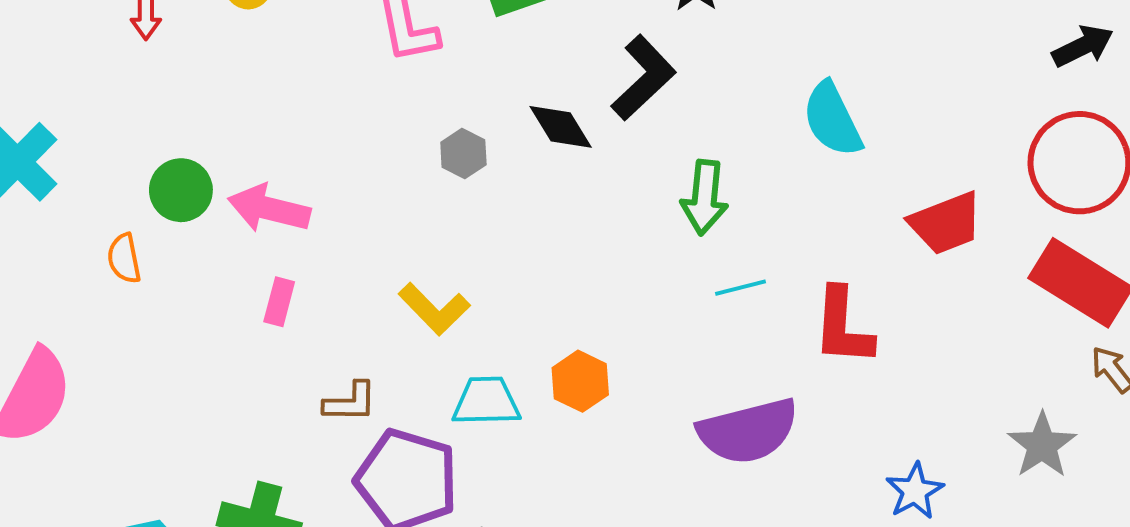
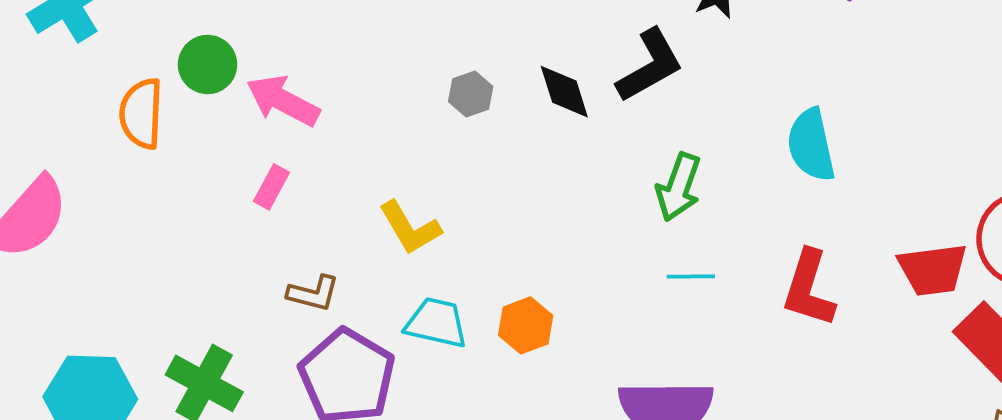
red trapezoid: (946, 223) -> (933, 270), moved
orange semicircle: (124, 258) -> (141, 114), size x1.5
red L-shape: (843, 327) -> (809, 289), moved

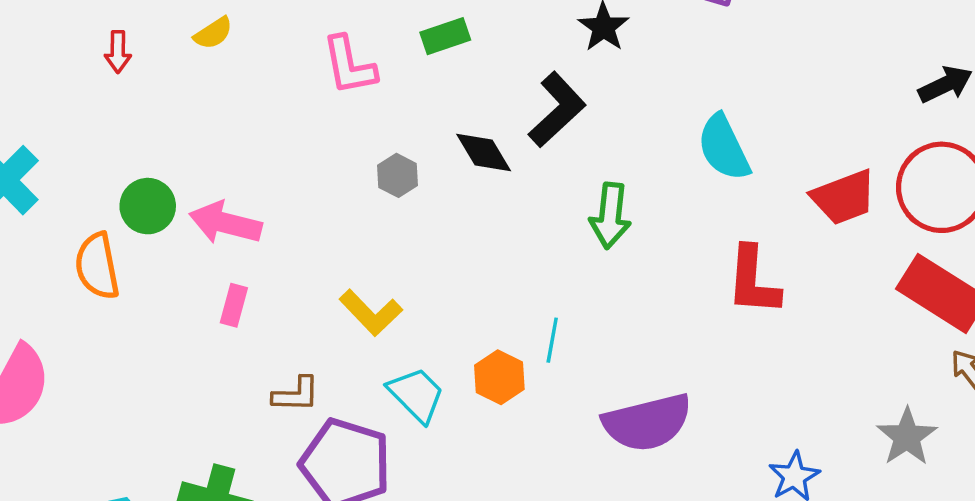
red trapezoid: (933, 270) -> (844, 197), moved
cyan line: (691, 277) -> (552, 340), moved, turned -66
cyan trapezoid: (436, 323) -> (416, 395), turned 46

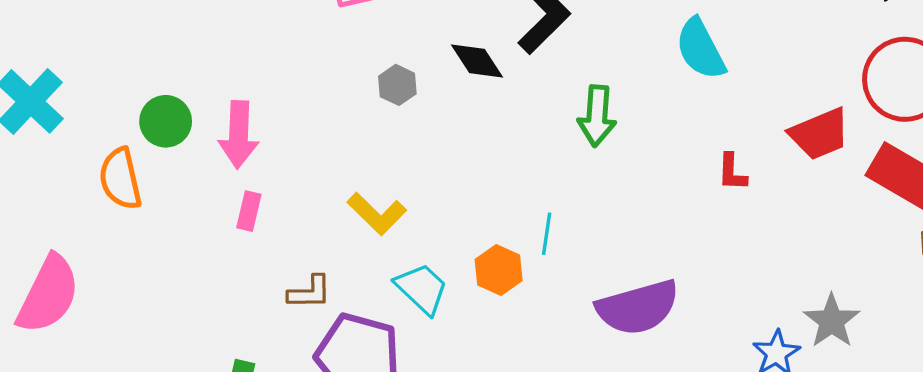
red trapezoid: (844, 197) -> (820, 134), moved
pink arrow: (225, 223) -> (239, 135), turned -100
red L-shape: (753, 281) -> (732, 172), size x0.6
gray star: (907, 437) -> (832, 321), moved

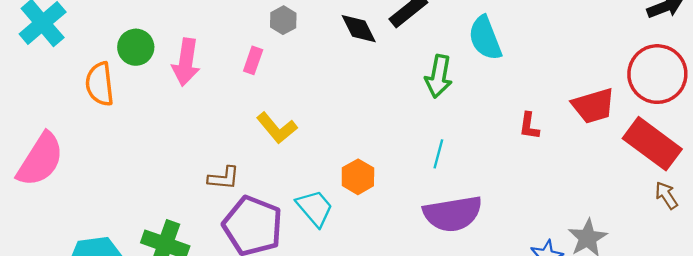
cyan semicircle: (701, 49) -> (485, 38), moved
gray hexagon: (397, 85) -> (283, 20), moved
pink rectangle: (249, 211) -> (253, 60), moved
cyan line: (547, 234) -> (438, 154), moved
cyan trapezoid: (422, 289) -> (315, 208), moved

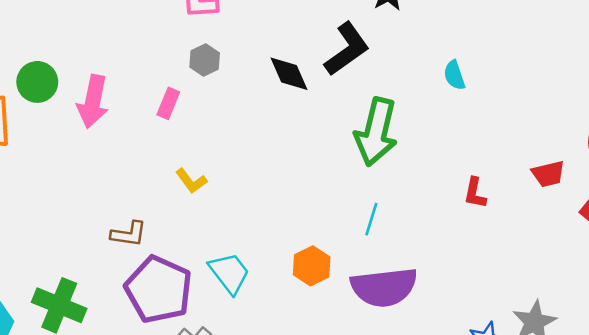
cyan semicircle: (485, 38) -> (454, 75), moved, size x0.6
green arrow: (439, 76) -> (376, 132), size x1.4
red trapezoid: (593, 106) -> (548, 174), size x0.7
yellow L-shape: (277, 128) -> (191, 181), size x0.7
orange hexagon: (358, 177) -> (312, 266), moved

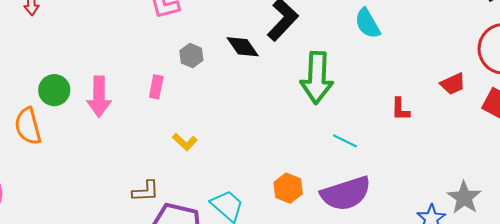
gray hexagon: (205, 60) -> (191, 56), moved
cyan semicircle: (454, 75) -> (367, 23), size x1.4
cyan line: (371, 219) -> (345, 141), moved, turned -70

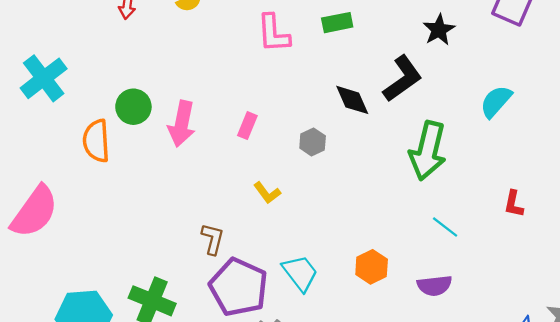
cyan semicircle: (367, 23) -> (496, 101), turned 60
gray hexagon: (191, 56) -> (313, 142), moved
brown L-shape: (146, 191) -> (213, 239), turned -84
purple semicircle: (346, 193) -> (434, 286), size x0.6

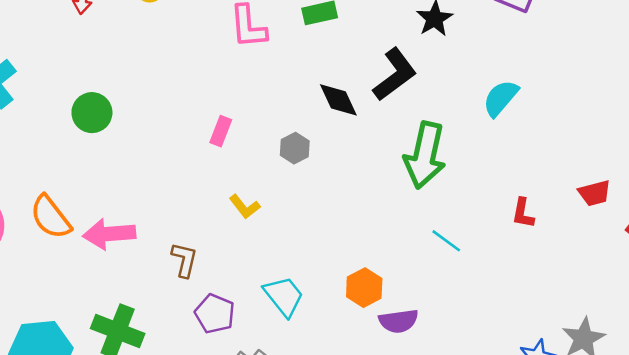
pink arrow: (182, 124) -> (109, 234), moved, turned 75
orange semicircle: (96, 141) -> (51, 217), moved, turned -33
purple semicircle: (434, 286) -> (399, 321), moved
purple pentagon: (239, 287) -> (215, 314), size x0.6

